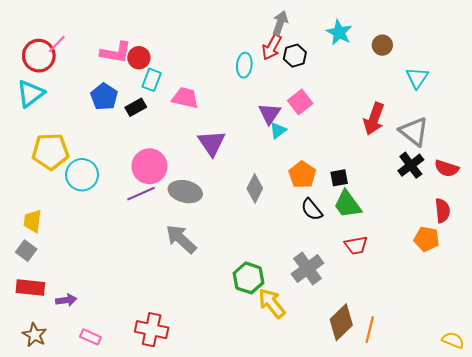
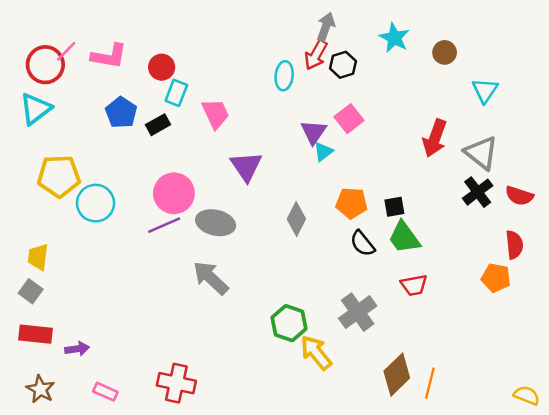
pink L-shape: (116, 52) -> (109, 56), moved
pink trapezoid: (185, 98) -> (216, 114), turned 52
orange pentagon: (302, 175) -> (351, 203), turned -30

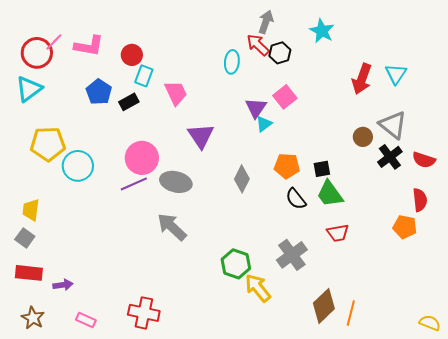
brown circle: (445, 52) -> (363, 137), moved
red arrow: (316, 55) -> (258, 45), turned 105
red arrow: (435, 138) -> (362, 79), moved

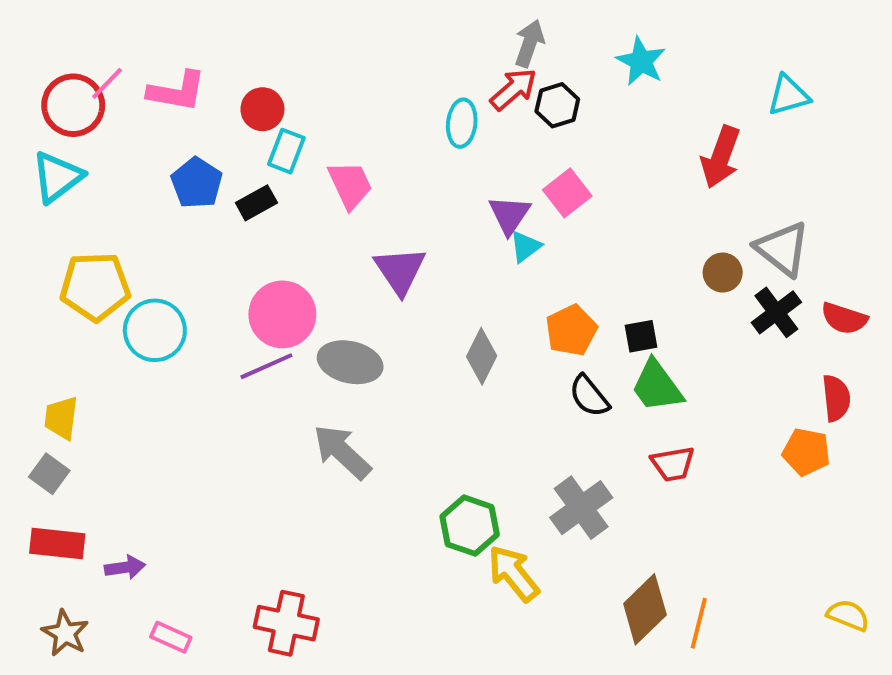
red arrow: (258, 45) -> (513, 89), turned 95
cyan triangle: (396, 74) -> (788, 95), moved, turned 40
orange pentagon: (287, 166) -> (571, 330), turned -30
yellow semicircle: (430, 323) -> (848, 615), moved

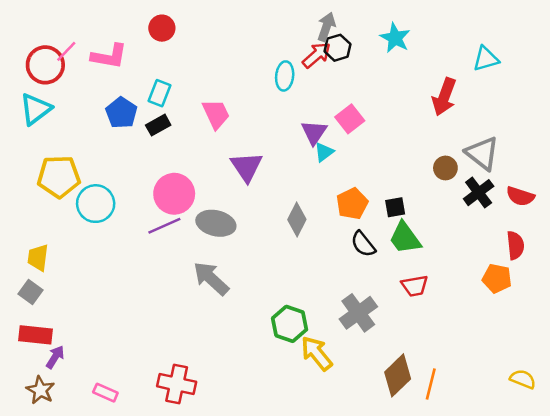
black hexagon: (557, 105) -> (337, 48), moved
red circle: (262, 109) -> (162, 28), moved
cyan rectangle: (286, 151) -> (159, 93), moved
purple arrow: (125, 567) -> (55, 357), moved, turned -50

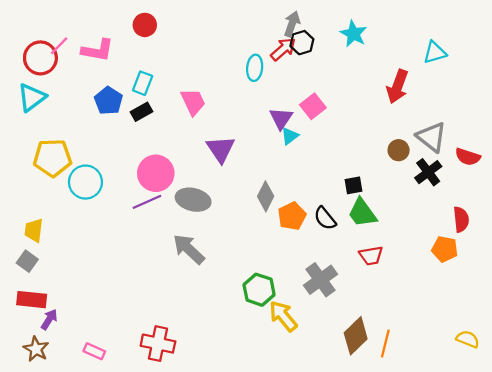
red semicircle: (520, 196) -> (468, 157), moved
orange pentagon: (352, 204) -> (292, 216), moved

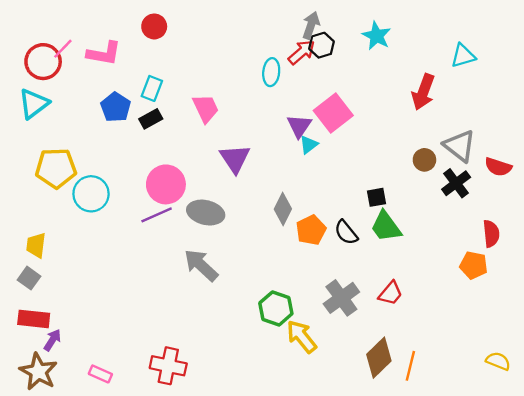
pink square: (313, 106) -> (333, 113), size x1.4
red trapezoid: (371, 256) -> (391, 293), moved, turned -40
brown star: (36, 349) -> (38, 372), size x1.4

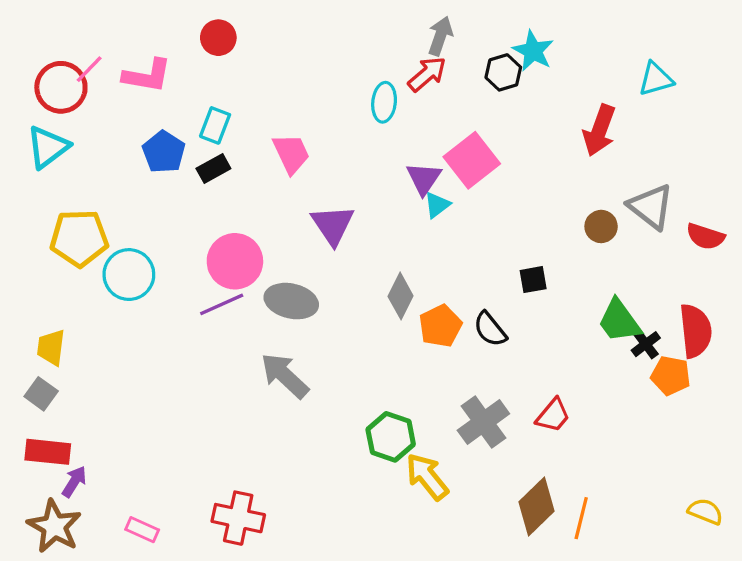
black hexagon: (322, 45) -> (503, 72), moved
black cross: (456, 183) -> (646, 344), moved, size x0.7
green trapezoid: (386, 227) -> (619, 321), moved
red semicircle: (491, 234) -> (695, 331), size x1.4

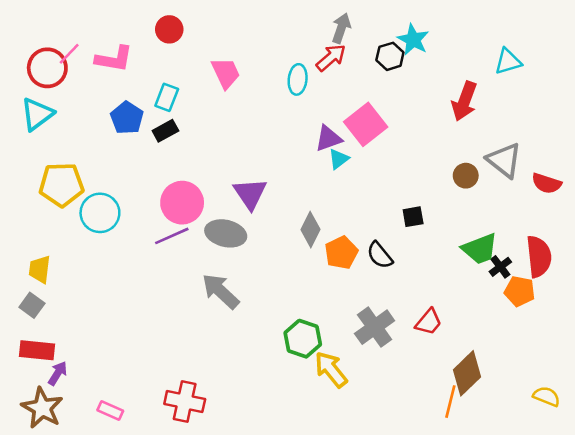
pink trapezoid: (291, 154) -> (226, 73), moved
purple triangle: (424, 178) -> (328, 138), turned 36
purple triangle: (333, 225) -> (250, 194), moved
green trapezoid: (619, 321) -> (480, 249), turned -75
brown diamond: (536, 506) -> (467, 373), moved

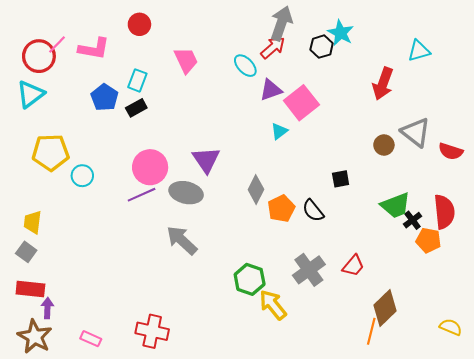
gray arrow: (341, 28) -> (281, 23), size x1.4
cyan ellipse: (298, 79) -> (245, 66), turned -50
purple triangle: (328, 138) -> (271, 90), moved
cyan circle: (100, 213) -> (82, 176), size x0.7
purple arrow: (58, 373) -> (47, 308), turned -30

